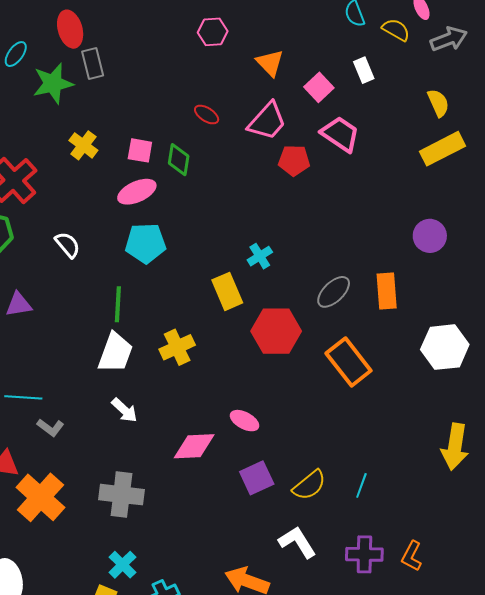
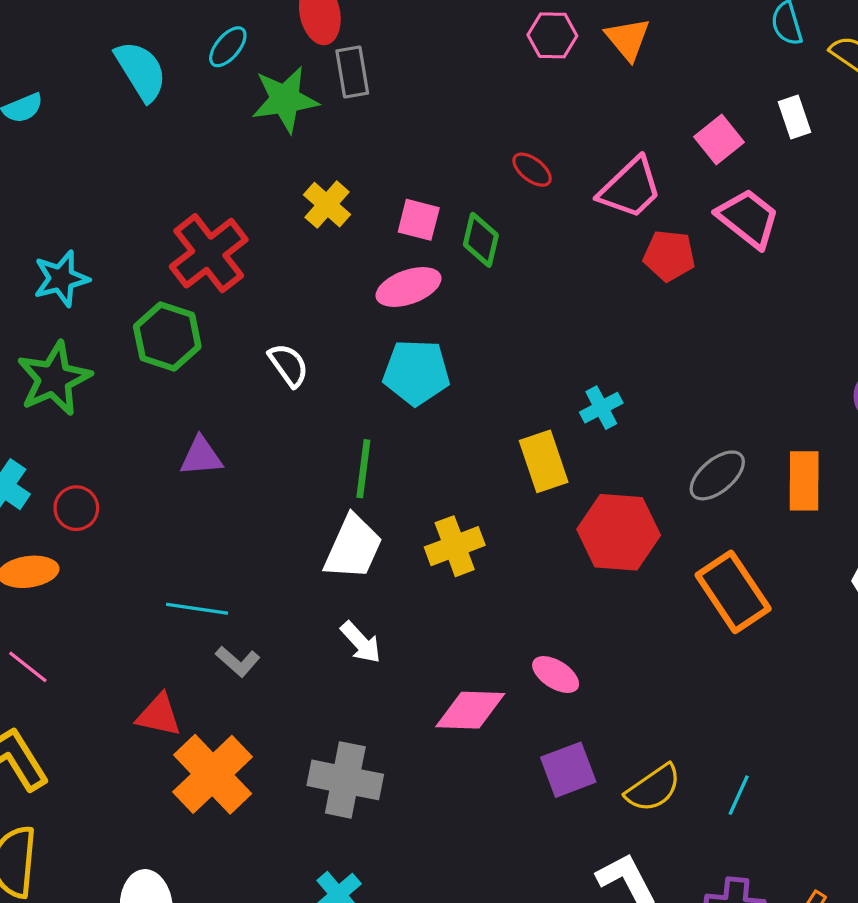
orange triangle: (270, 63) -> (628, 39), moved

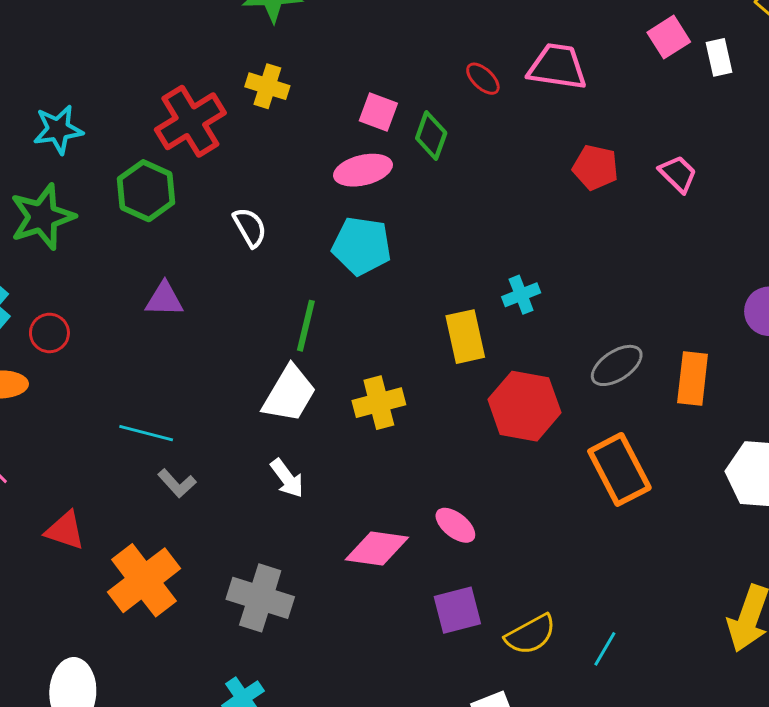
pink square: (719, 139) -> (669, 37), moved
pink trapezoid: (630, 188) -> (557, 67), moved, turned -134
yellow cross: (327, 205) -> (267, 86), moved, turned -30
pink trapezoid: (748, 218) -> (678, 174), moved, size x0.7
red triangle: (159, 715) -> (65, 530), moved

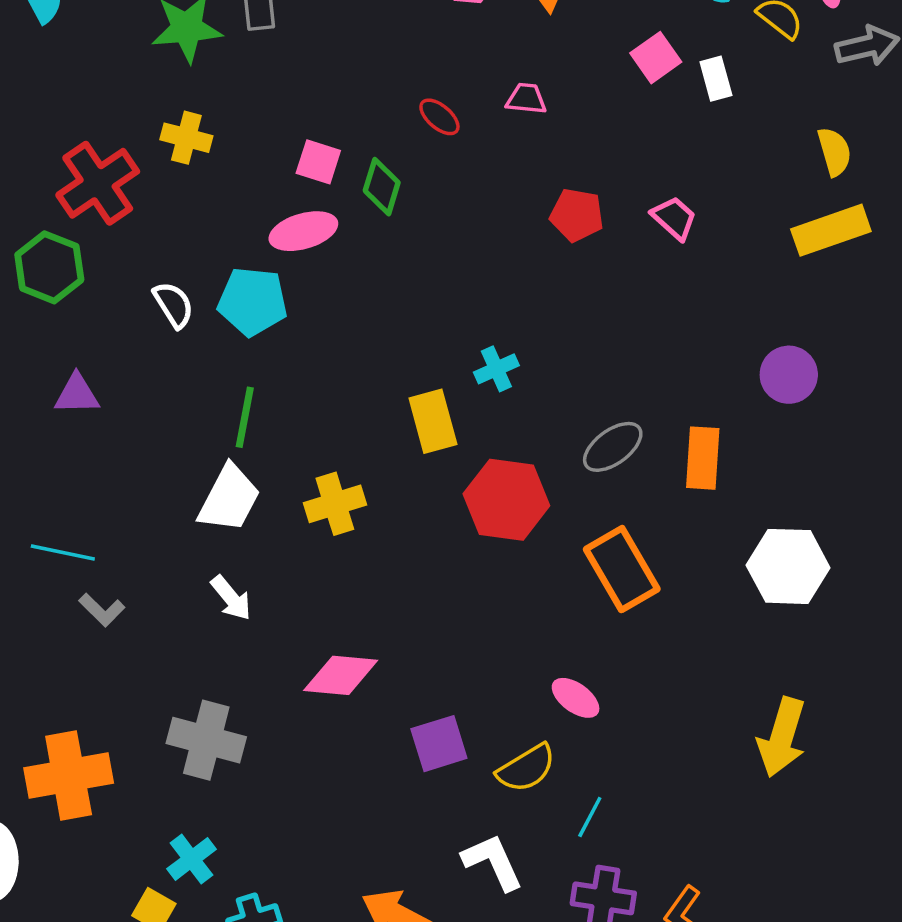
pink trapezoid: (557, 67) -> (526, 99), size x0.6
cyan pentagon: (362, 246) -> (253, 301), moved
pink ellipse: (455, 525) -> (576, 698), moved
orange cross: (144, 580) -> (69, 776), moved, turned 30
cyan line: (605, 649) -> (590, 817), moved

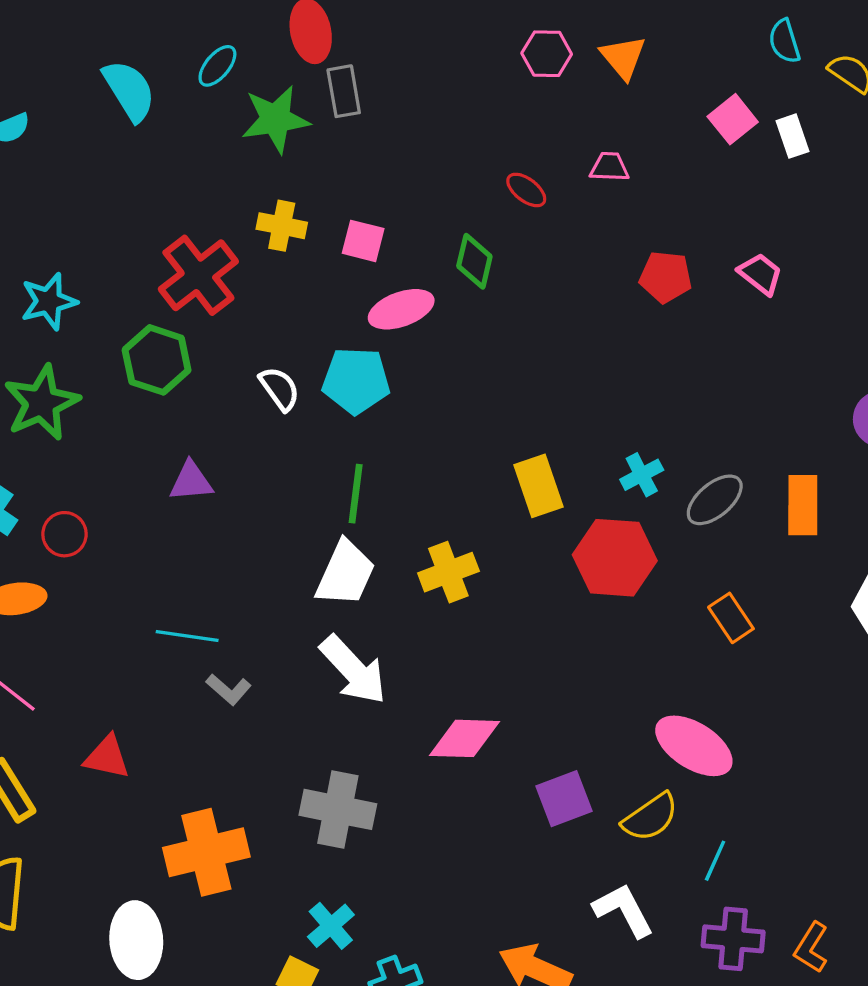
pink square: (318, 162) -> (363, 241), moved
cyan cross: (496, 369) -> (642, 475), moved
orange rectangle: (622, 569) -> (731, 618), size x0.6
white arrow: (231, 598) -> (353, 670), size x1.6
pink ellipse: (576, 698) -> (694, 746), size x1.6

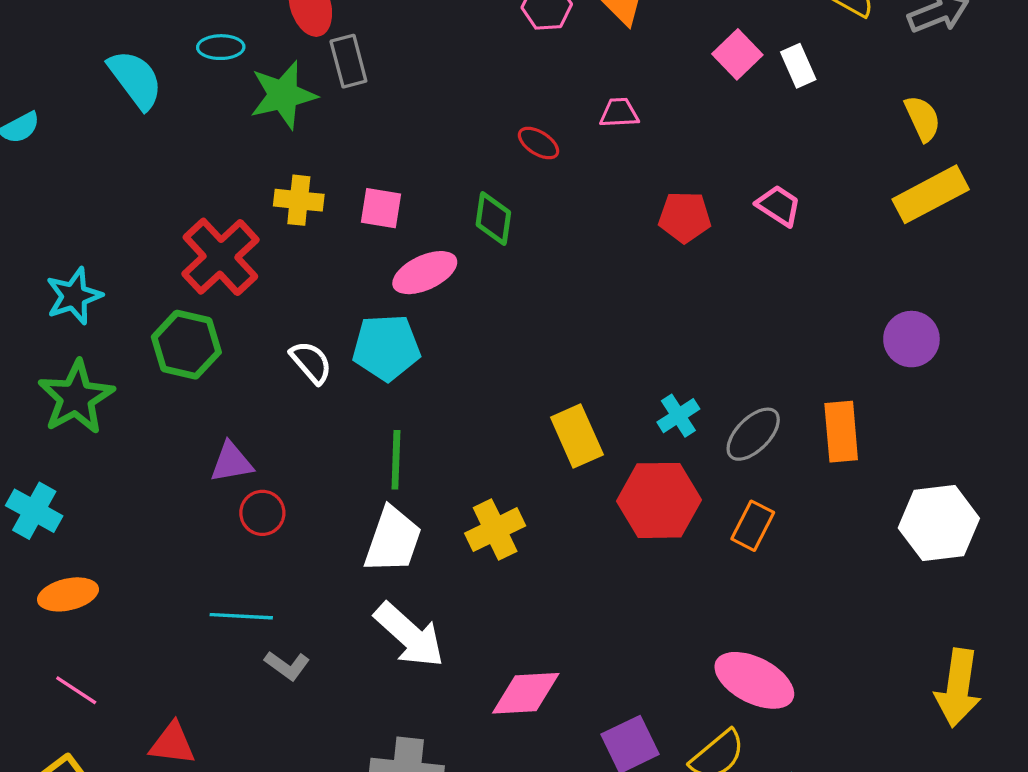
cyan ellipse: (217, 66) -> (221, 47), turned 54
red circle: (65, 534) -> (262, 513), moved
orange rectangle: (731, 618) -> (753, 526), moved, turned 66

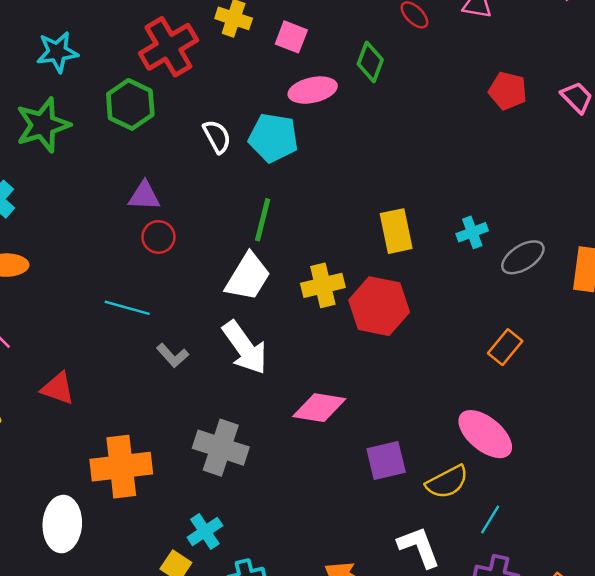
red hexagon: (659, 500) -> (379, 306), moved
orange rectangle: (753, 526) -> (505, 347), moved
gray L-shape: (287, 665) -> (173, 355), moved

